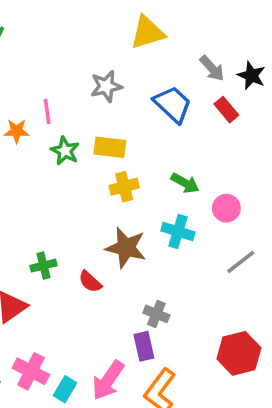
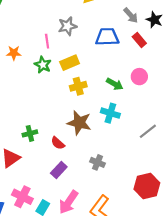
blue trapezoid: (173, 104) -> (107, 37), turned -45
pink line: (47, 111) -> (47, 41), moved
yellow rectangle: (110, 147) -> (70, 63), turned -30
pink circle: (226, 208) -> (139, 77), moved
purple rectangle: (144, 346) -> (59, 170), moved, turned 56

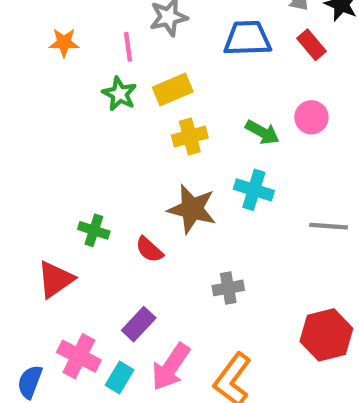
orange star: (14, 53) -> (64, 43), moved
gray line: (148, 131) -> (329, 226), turned 42
green cross: (30, 133) -> (94, 230), turned 32
gray cross: (97, 162) -> (228, 288), turned -32
purple rectangle: (59, 170) -> (139, 324), moved

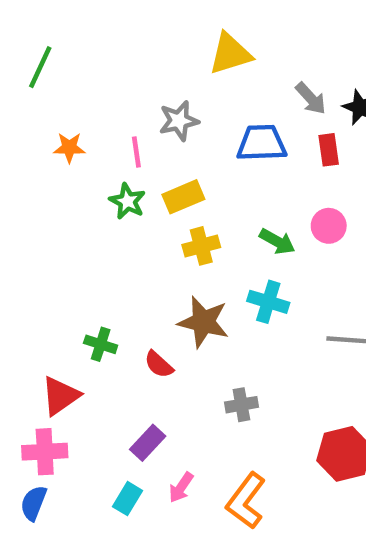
red rectangle: (311, 45) -> (329, 150), turned 32
pink cross: (79, 356) -> (45, 452), moved, turned -30
pink arrow: (171, 367) -> (181, 487), size x0.6

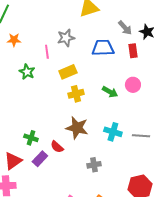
orange star: (69, 148) -> (14, 40), moved
green star: (127, 201) -> (27, 72), moved
cyan cross: (268, 302) -> (113, 132), moved
purple rectangle: (148, 443) -> (40, 159), moved

